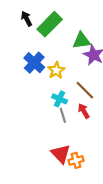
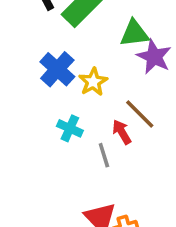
cyan cross: (60, 99) -> (70, 128), moved
red arrow: (84, 111) -> (122, 132), moved

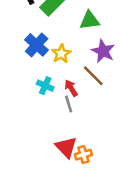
purple star: (154, 57) -> (103, 51), moved
red arrow: (122, 132) -> (71, 88), moved

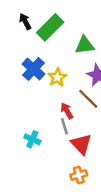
cyan cross: (45, 86) -> (32, 139), moved
red triangle: (66, 147) -> (81, 144), moved

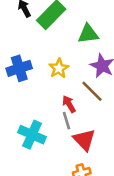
blue cross: (33, 69) -> (19, 68), moved, turned 30
cyan cross: (32, 139) -> (32, 135), size x1.5

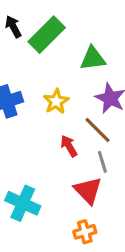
gray line: (66, 121) -> (102, 162), moved
cyan cross: (32, 135) -> (23, 203), moved

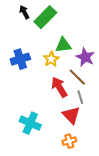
green triangle: (93, 58) -> (63, 45), moved
red arrow: (69, 146) -> (59, 87), size x1.5

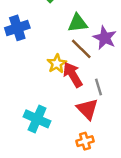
blue cross: (20, 59) -> (17, 28), moved
yellow star: (51, 59) -> (57, 64), moved
brown line: (77, 77) -> (81, 49), moved

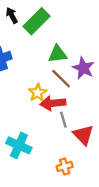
red arrow: (73, 75) -> (53, 103), turned -65
gray line: (99, 87) -> (63, 120), moved
red triangle: (87, 109) -> (83, 135), moved

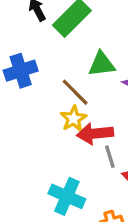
brown line: (61, 79) -> (75, 92), moved
cyan cross: (19, 145) -> (67, 196), moved

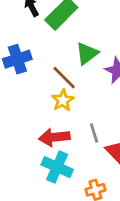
green triangle: (102, 64) -> (87, 53), turned -30
red arrow: (95, 134) -> (54, 137), moved

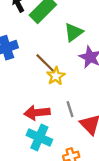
green triangle: (87, 53) -> (74, 32), moved
yellow star: (63, 100) -> (56, 76), moved

